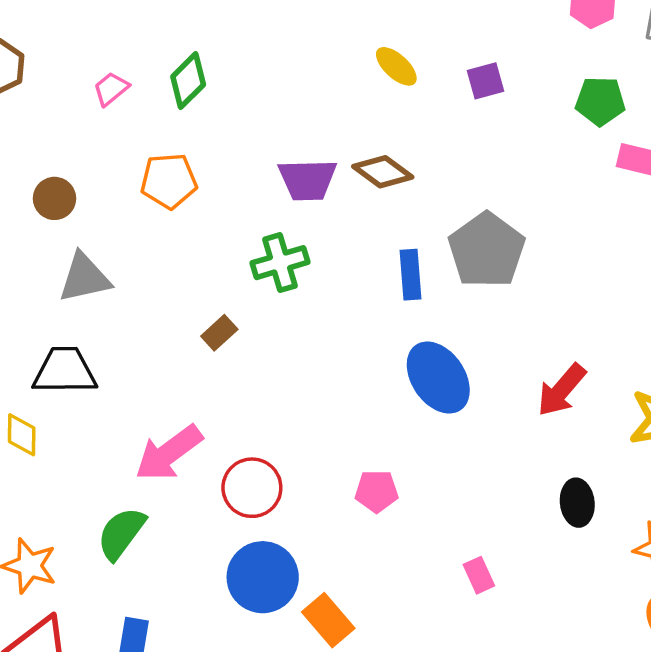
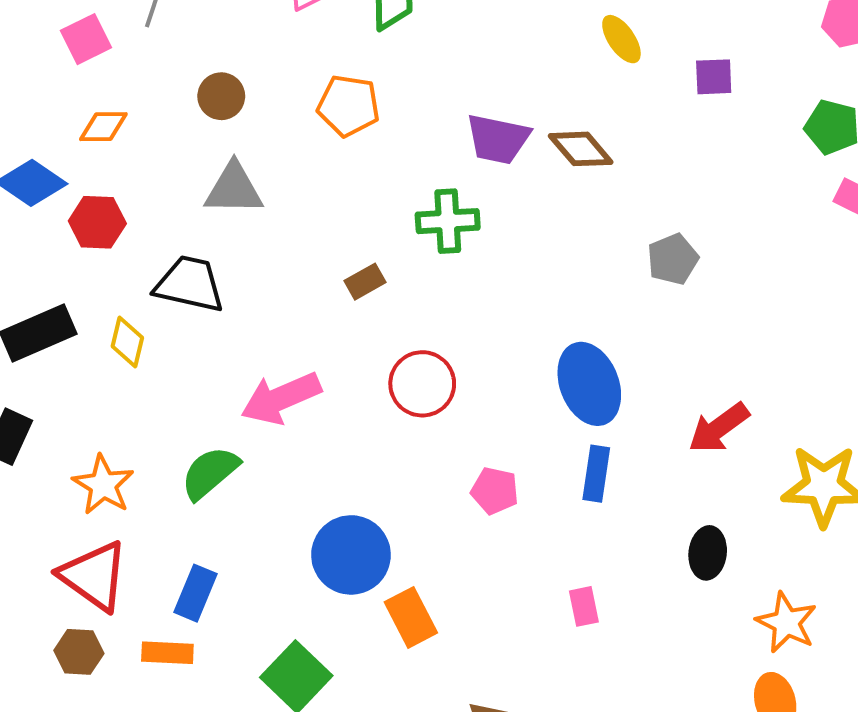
gray pentagon: (487, 250) -> (673, 259), size x0.6
blue rectangle: (410, 275) -> (596, 474), moved
red circle: (252, 488) -> (422, 384), moved

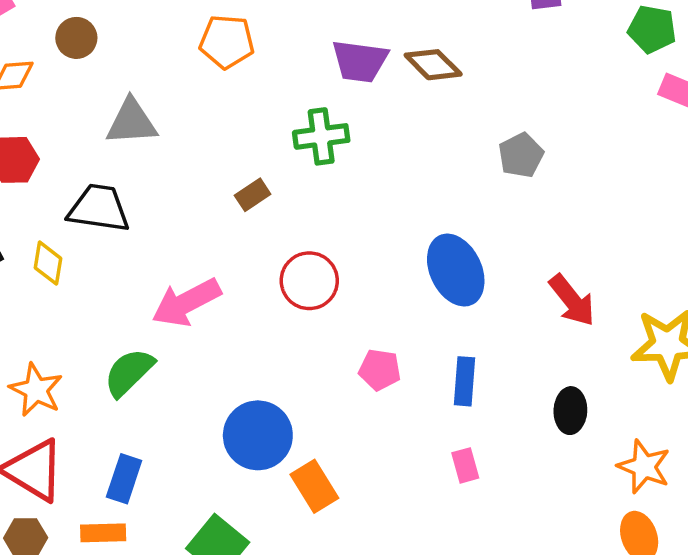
brown circle: (221, 96) -> (76, 38), moved
red arrow: (719, 428) -> (572, 300), turned -88
blue rectangle: (596, 474) -> (465, 381), moved

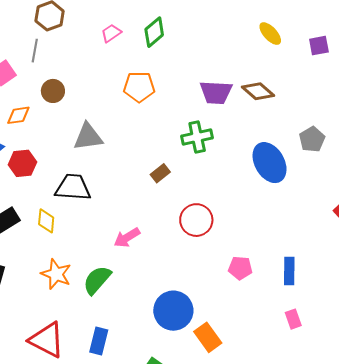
blue ellipse: (456, 270) -> (270, 163), moved
pink arrow: (186, 302) -> (127, 238), size x0.7
orange star: (36, 390) -> (56, 274), moved

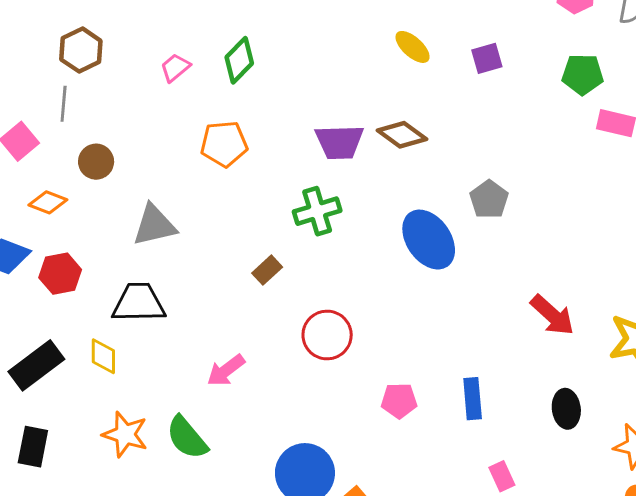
orange diamond: (18, 115) -> (48, 202), turned 35
green semicircle: (97, 280) -> (187, 438), turned -76
pink rectangle: (293, 319) -> (502, 476), moved

